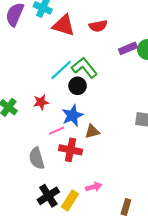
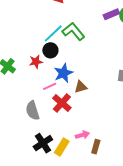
black circle: (78, 86) -> (50, 50), moved
red cross: (70, 150) -> (62, 103), turned 30
brown rectangle: (126, 207) -> (96, 147), moved

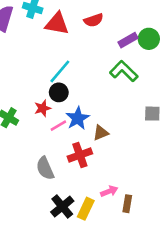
green L-shape: (73, 31) -> (124, 71), moved
pink line: (50, 86) -> (58, 126), moved
red cross: (62, 103) -> (80, 155), turned 36

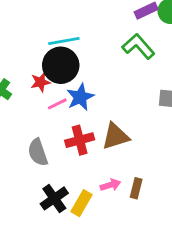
cyan line: (60, 71) -> (64, 41), turned 35
black circle: (59, 92) -> (61, 65), size x1.6
brown triangle: (101, 133) -> (115, 136), moved, size x1.5
brown rectangle: (127, 204) -> (136, 188), moved

